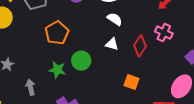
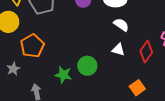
orange pentagon: (57, 33) -> (32, 46), moved
orange square: (131, 82) -> (137, 88), turned 35

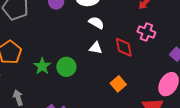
red diamond: (146, 52) -> (124, 47), turned -40
green star: (63, 75) -> (42, 66), moved, turned 30

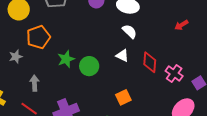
pink cross: (146, 32) -> (174, 74), moved
orange square: (118, 84) -> (123, 97), moved

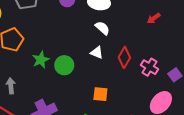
red diamond: (150, 62) -> (124, 57), turned 30
orange square: (123, 97) -> (100, 94), turned 35

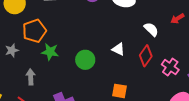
white semicircle: (102, 28) -> (151, 29), moved
green star: (41, 60) -> (50, 52), moved, turned 30

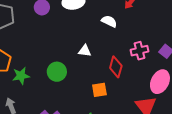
red diamond: (146, 56) -> (116, 67), moved
pink cross: (170, 67) -> (139, 51), turned -30

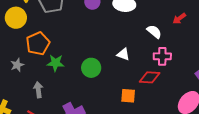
pink cross: (139, 51) -> (162, 56), moved
red diamond: (116, 67) -> (150, 77), turned 65

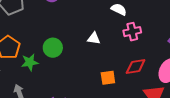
green circle: (91, 68) -> (53, 48), moved
red diamond: (150, 77) -> (136, 66), moved

